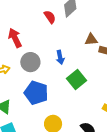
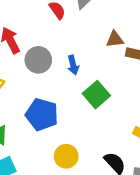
gray circle: (30, 62) -> (38, 60), moved

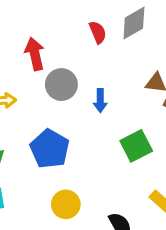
green square: (96, 95) -> (136, 146), moved

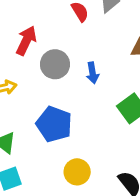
red arrow: (35, 54) -> (26, 41), turned 48

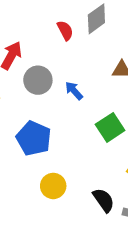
blue arrow: (93, 73) -> (74, 91), turned 144

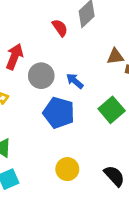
blue pentagon: (34, 138) -> (59, 113), moved

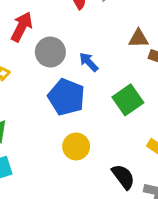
yellow circle: (67, 169) -> (76, 146), moved

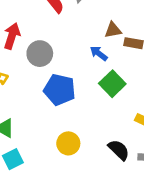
blue arrow: (89, 62) -> (99, 53), moved
yellow circle: (76, 146) -> (68, 143), moved

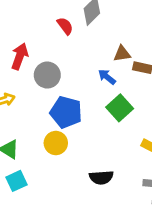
yellow circle: (68, 143) -> (56, 143), moved
black semicircle: (119, 150) -> (101, 177), moved, turned 130

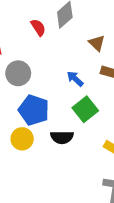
brown triangle: (122, 54) -> (97, 43), moved, turned 48
black semicircle: (101, 177) -> (62, 137), moved

